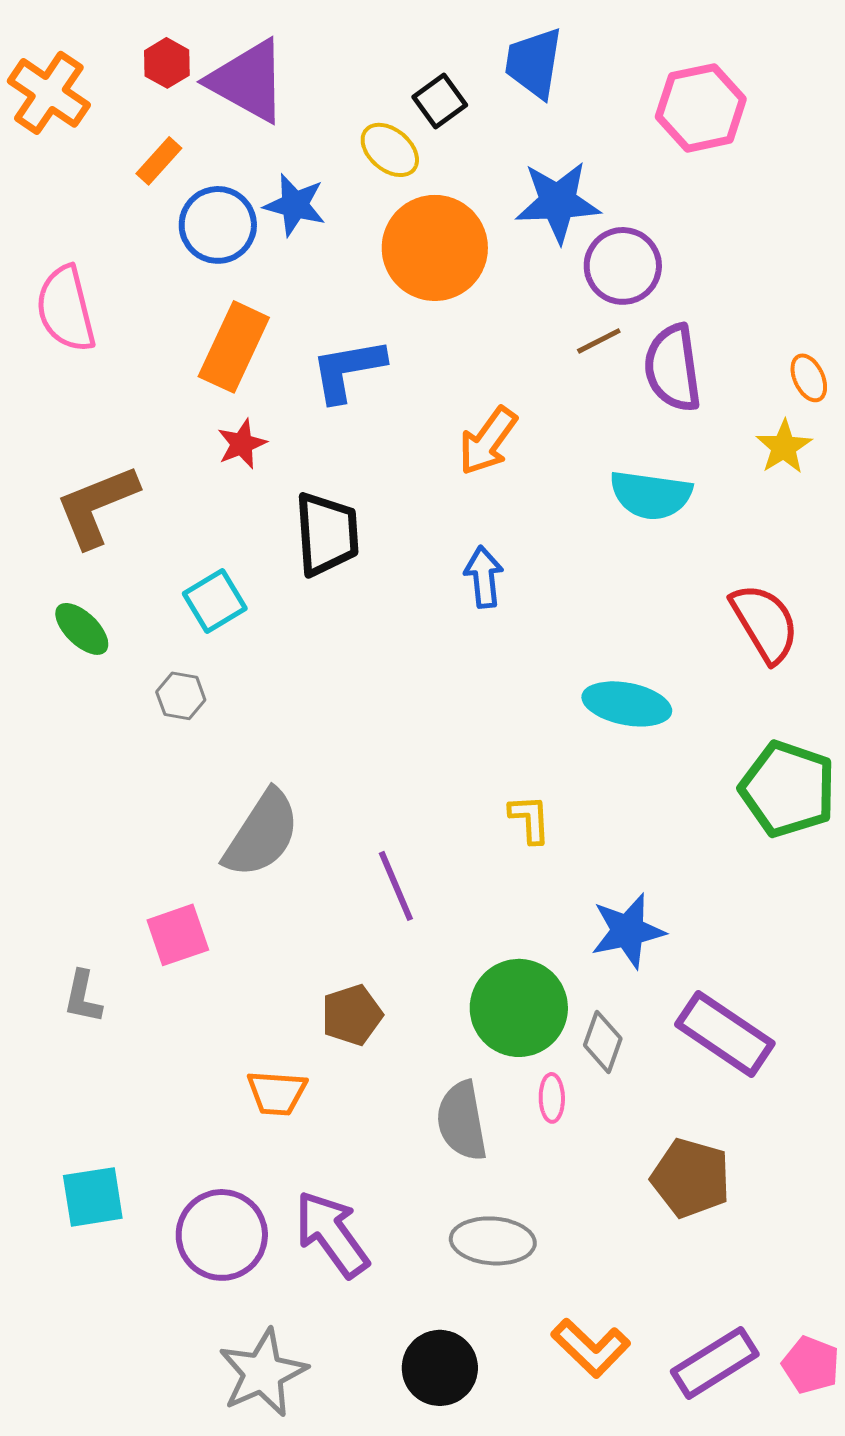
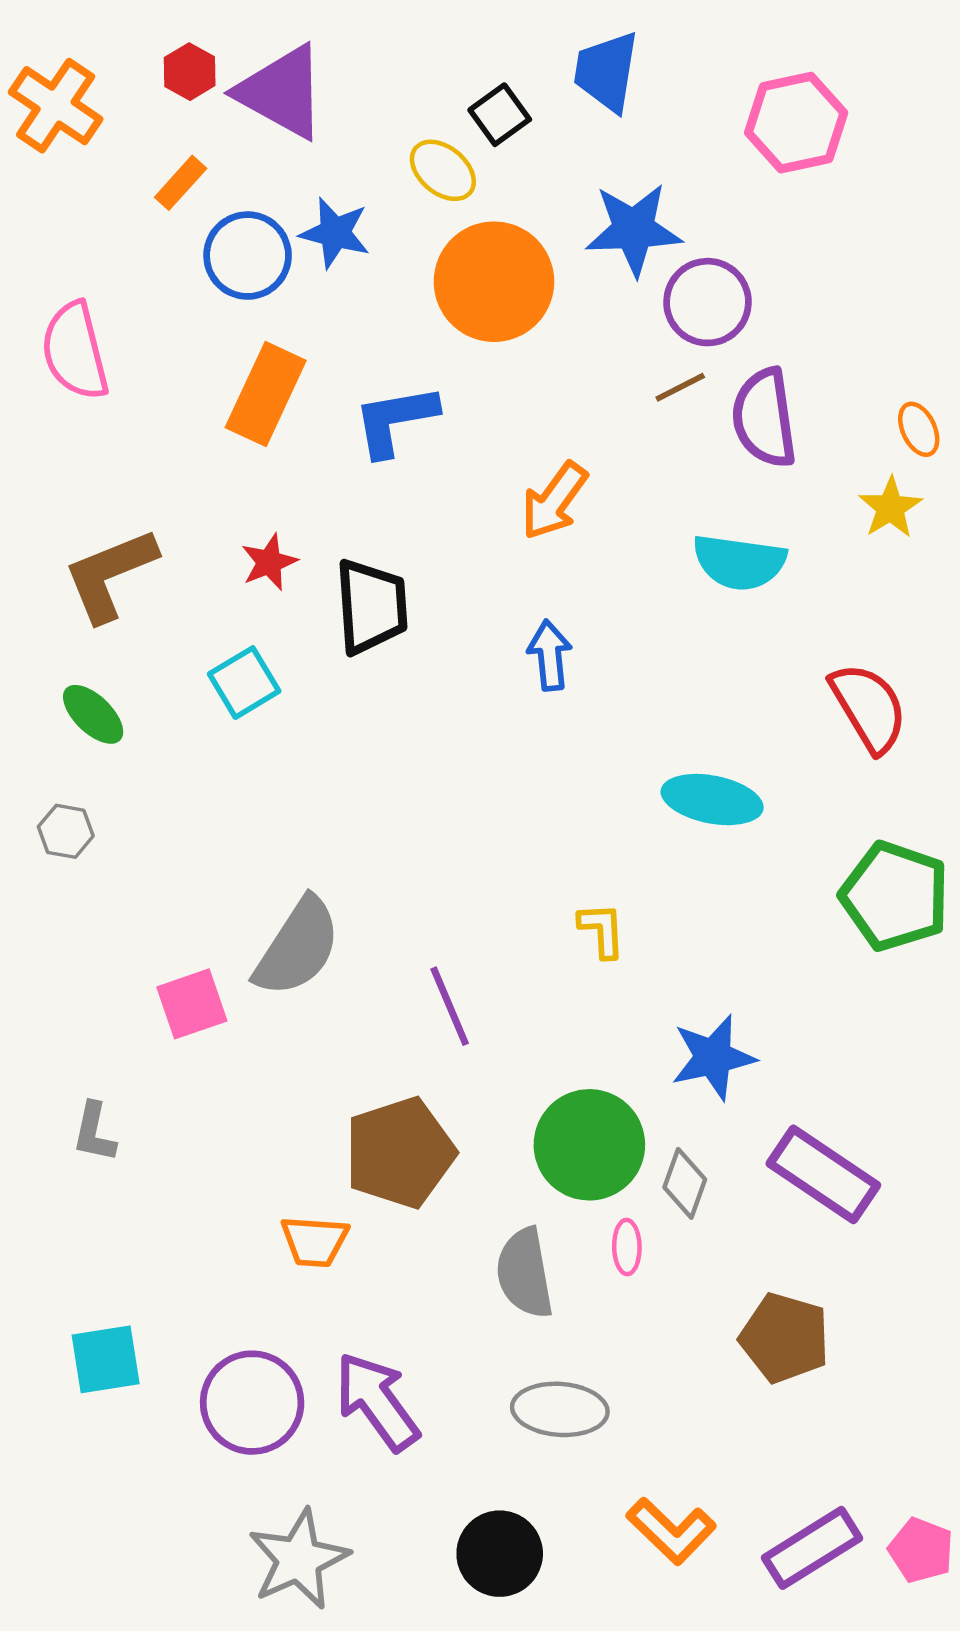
red star: (242, 444) -> (269, 562), moved
gray hexagon: (181, 696) -> (66, 831), moved
pink square: (178, 935) -> (192, 1004), moved
brown pentagon: (352, 1015) -> (400, 1153), size x1.6

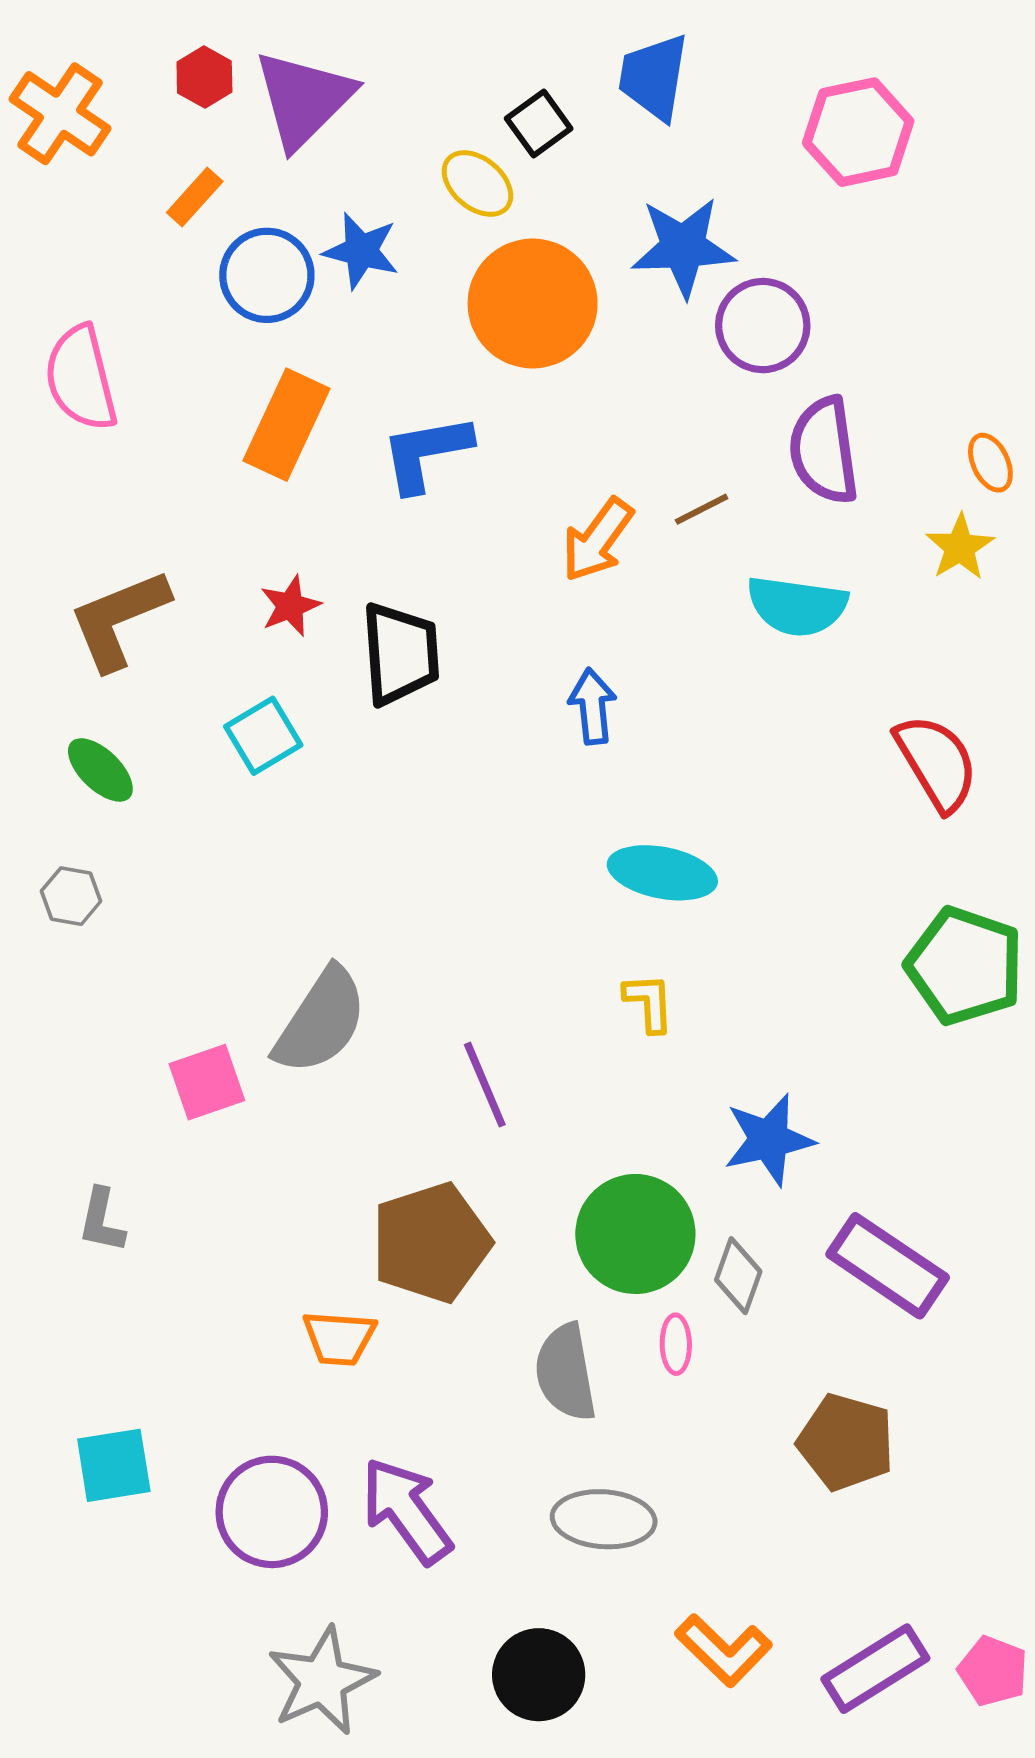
purple triangle: (282, 92) -> (304, 99), turned 46
brown line: (680, 387) -> (702, 509), moved
cyan ellipse: (712, 800) -> (662, 873), moved

